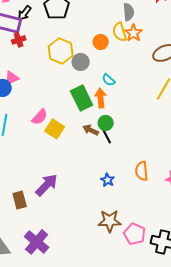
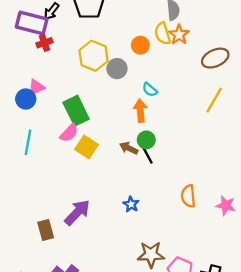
green rectangle: (82, 98) -> (76, 111), moved
blue star: (108, 180) -> (131, 204), moved

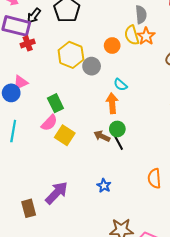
green rectangle: (76, 111) -> (55, 103), size x0.7

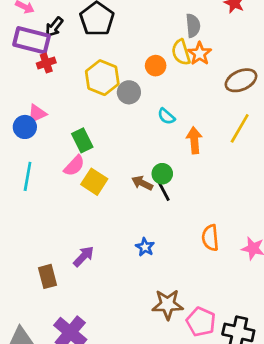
orange arrow: (112, 103) -> (194, 140), moved
purple arrow: (57, 193) -> (84, 256), size x0.7

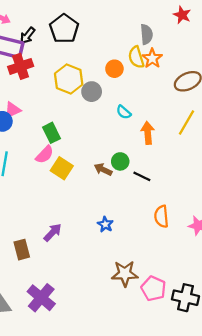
red cross: (46, 63) -> (21, 66), size x1.5
black line: (164, 191) -> (142, 176), moved, turned -36

